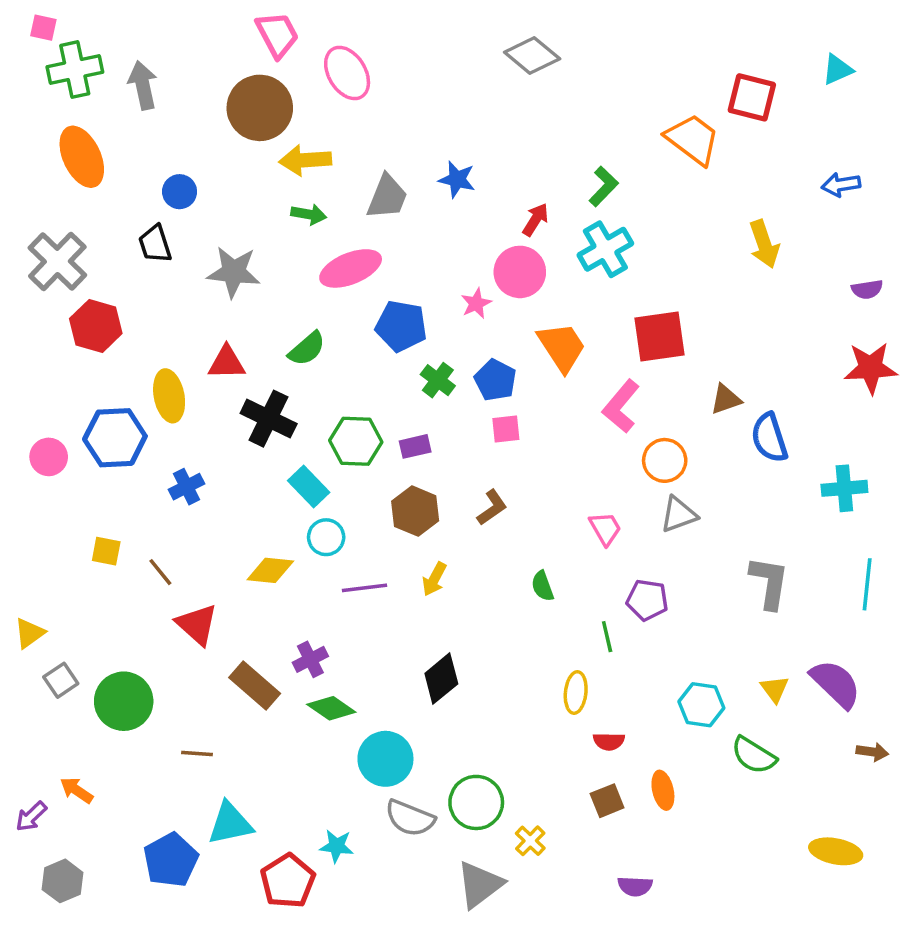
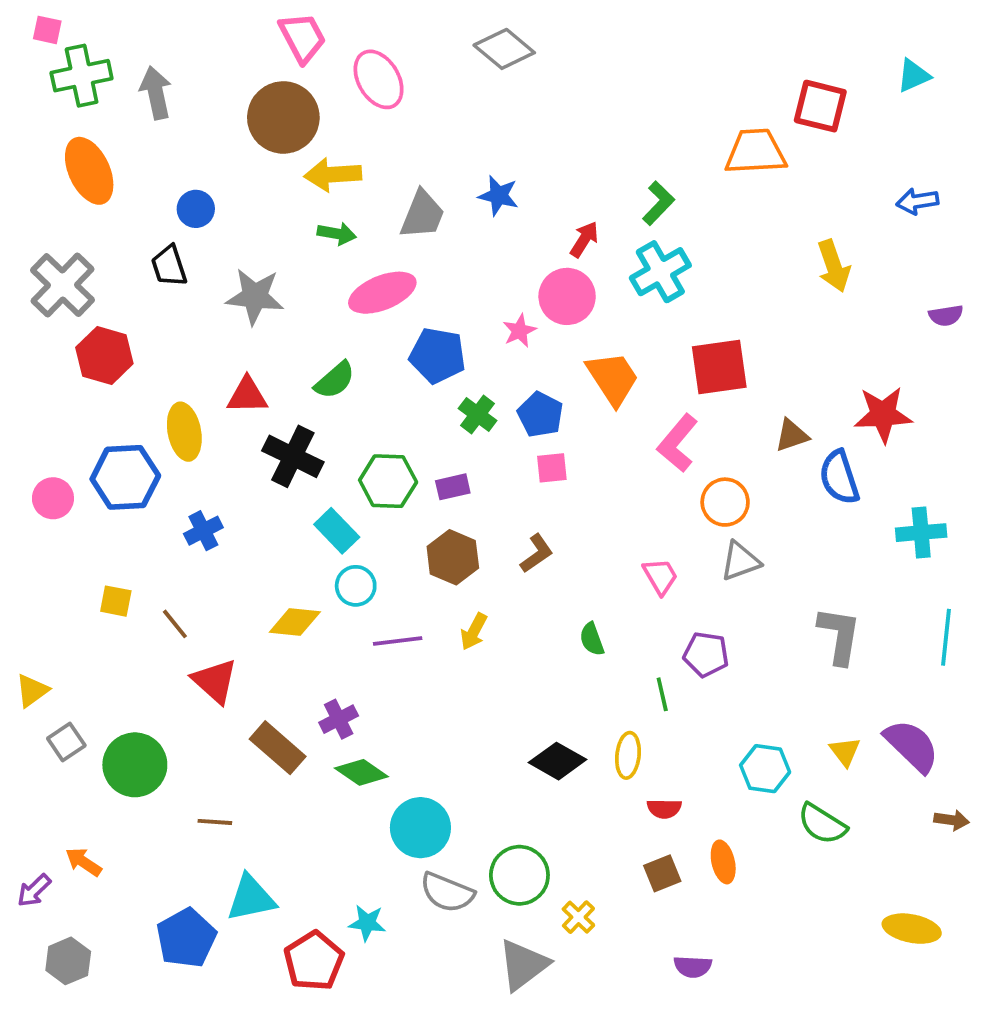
gray diamond: (532, 56) -> (504, 49), moved
orange trapezoid: (693, 139) -> (756, 152), turned -40
red star: (871, 368) -> (883, 414), moved
black diamond: (441, 679) -> (558, 761), moved, turned 69

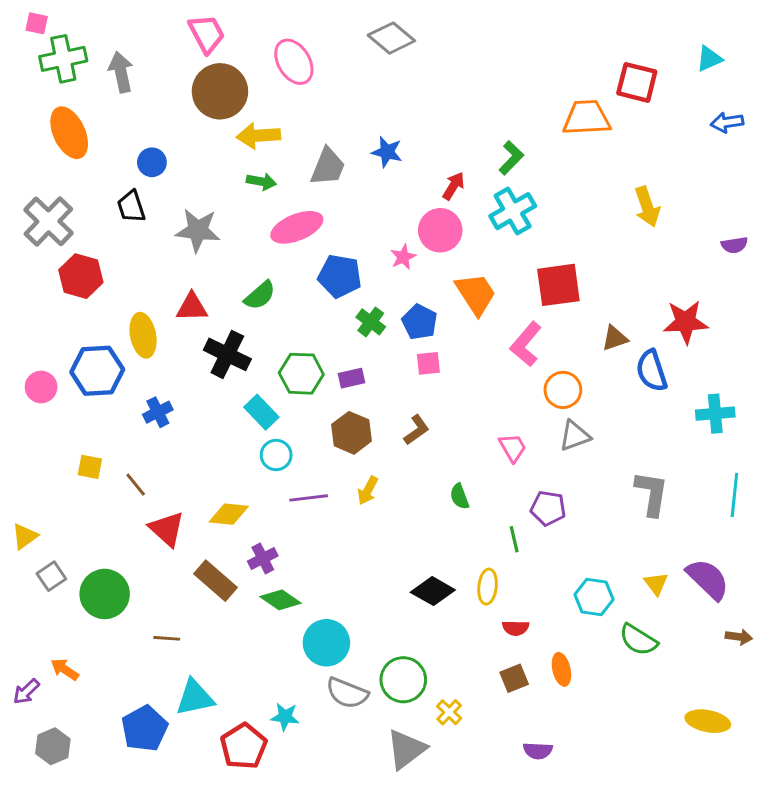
pink trapezoid: (302, 38) -> (207, 34), moved
blue arrow: (917, 201) -> (727, 122), moved
yellow diamond: (295, 622) -> (229, 514), moved

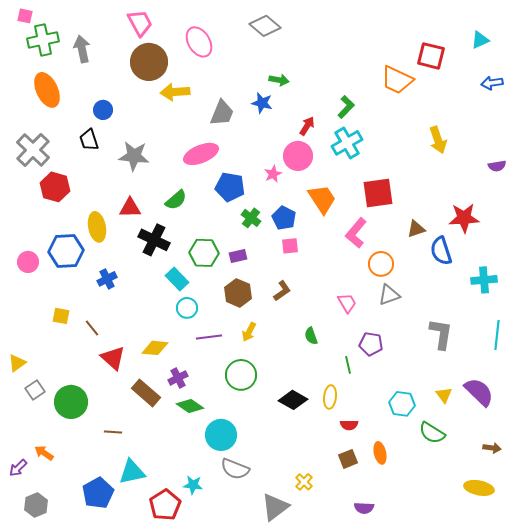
orange trapezoid: (587, 118) -> (397, 80), turned -152
green arrow: (261, 182) -> (279, 80), moved
brown arrow: (739, 637) -> (492, 448), moved
green circle: (403, 680) -> (241, 375), moved

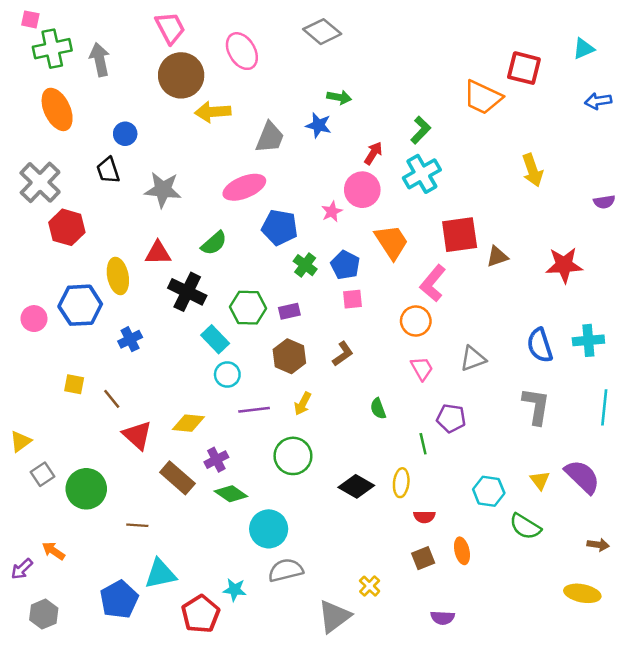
brown triangle: (416, 229) -> (497, 257), moved
blue semicircle: (441, 251) -> (540, 345), moved
orange circle: (381, 264) -> (416, 321), moved
gray semicircle: (235, 469) -> (286, 570), turned 144

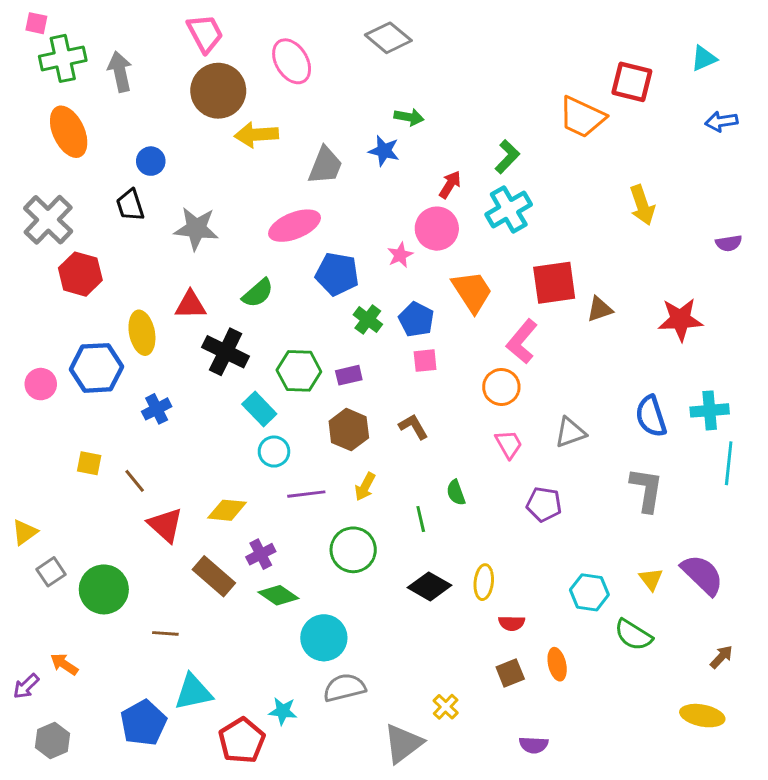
brown L-shape: (343, 354) -> (413, 427), turned -85
cyan line: (604, 407) -> (729, 463), moved
green line: (423, 444) -> (421, 519), moved
brown arrow: (598, 545) -> (721, 657), turned -55

